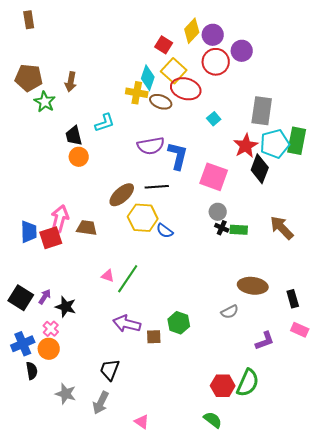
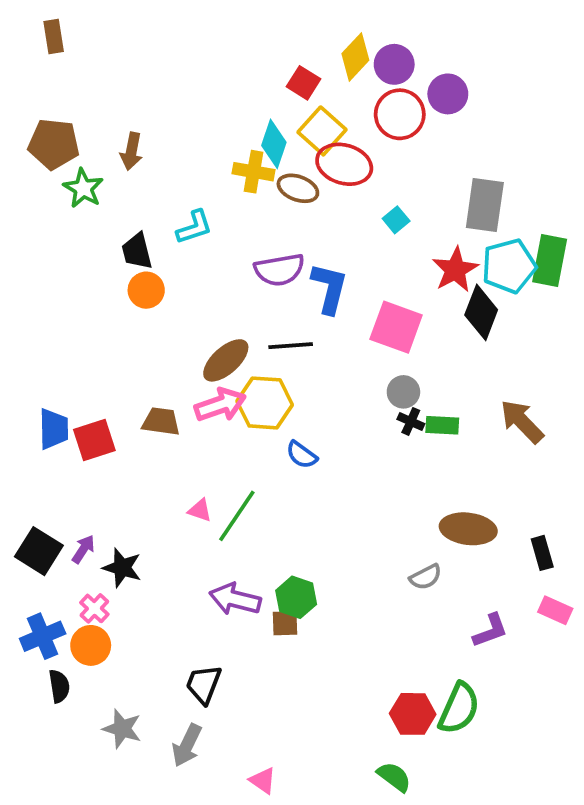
pink arrow: (60, 219) -> (220, 405), moved, turned 56
blue semicircle: (165, 231) -> (302, 455), moved
green hexagon: (179, 323) -> (296, 597), moved

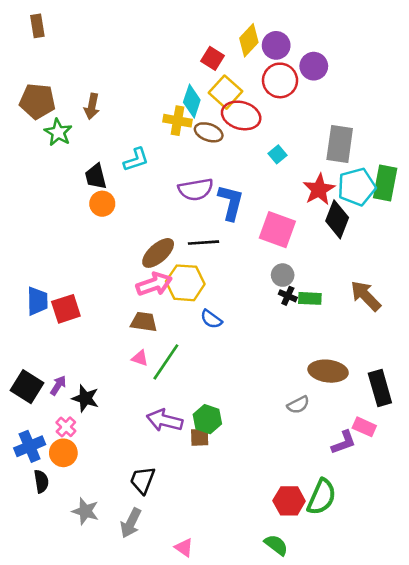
brown trapezoid: (161, 421) -> (144, 322), moved
black rectangle: (542, 553) -> (380, 388), size x1.5
pink rectangle: (555, 610) -> (364, 427), moved

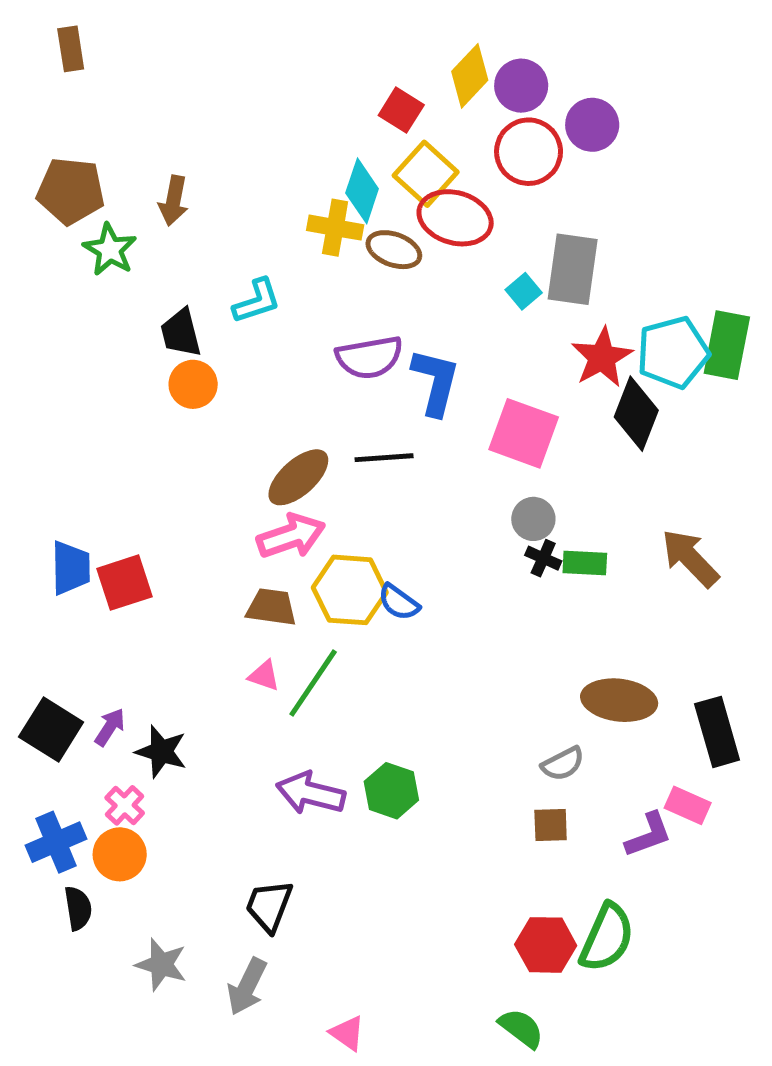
gray rectangle: (340, 144) -> (573, 269), moved
yellow hexagon: (185, 283) -> (350, 590), moved
brown square: (200, 437) -> (551, 825), moved

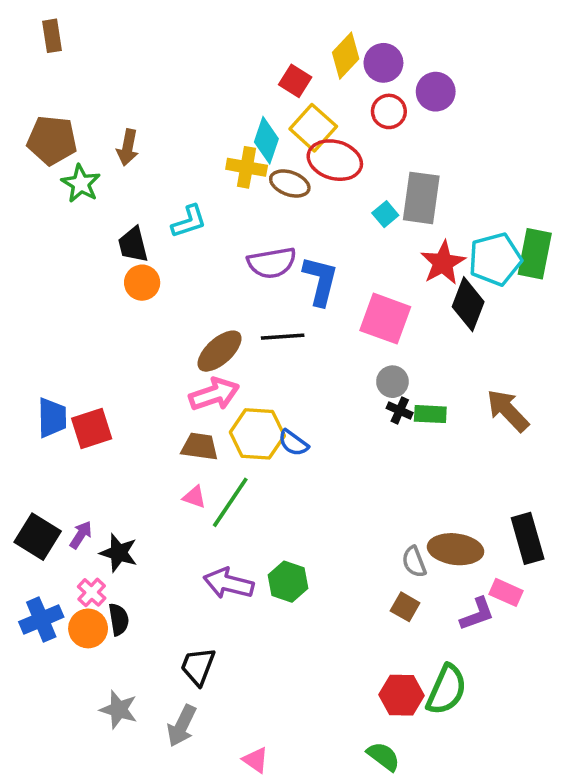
red circle: (529, 152) -> (389, 111), size x0.7
brown ellipse: (619, 700) -> (456, 549), moved
gray semicircle: (563, 764) -> (414, 562), turned 96
brown square: (551, 825) -> (405, 607), turned 32
black semicircle: (78, 908) -> (119, 619), moved

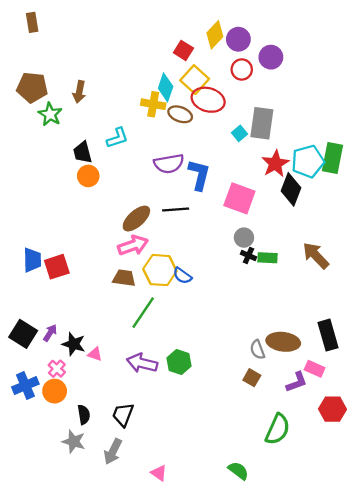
pink triangle: (194, 497) -> (95, 354), moved
black semicircle: (119, 619) -> (84, 415), moved
red hexagon: (401, 695) -> (332, 409), moved

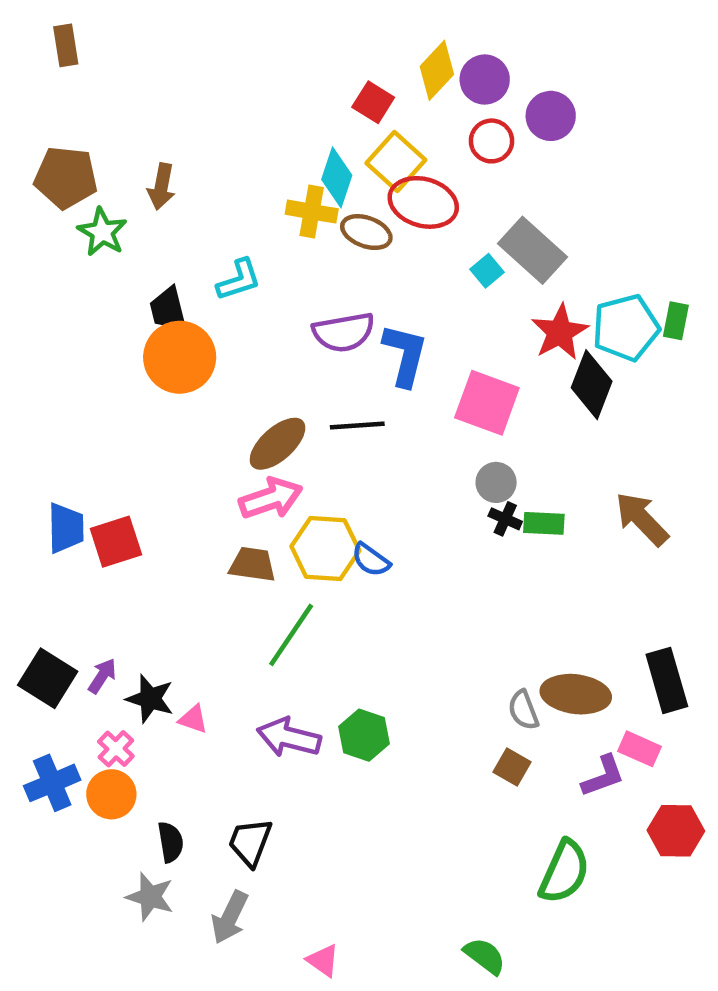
gray rectangle: (262, 123) -> (532, 250), turned -56
green rectangle: (332, 158) -> (676, 321), size x0.6
orange circle: (88, 176) -> (180, 357), size x1.6

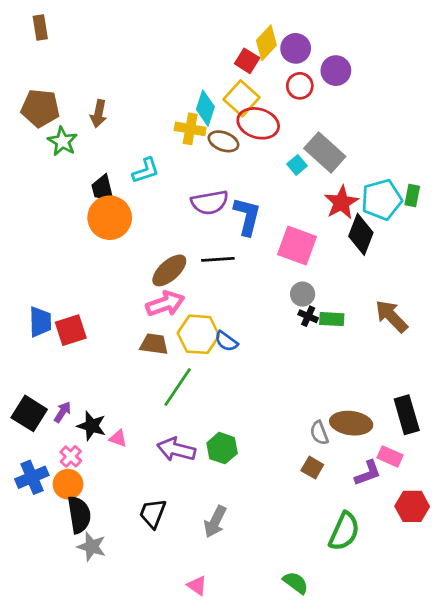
red square: (373, 102) -> (247, 61), moved
black semicircle: (171, 842) -> (79, 515), moved, size x1.5
gray arrow: (230, 917) -> (215, 522), moved

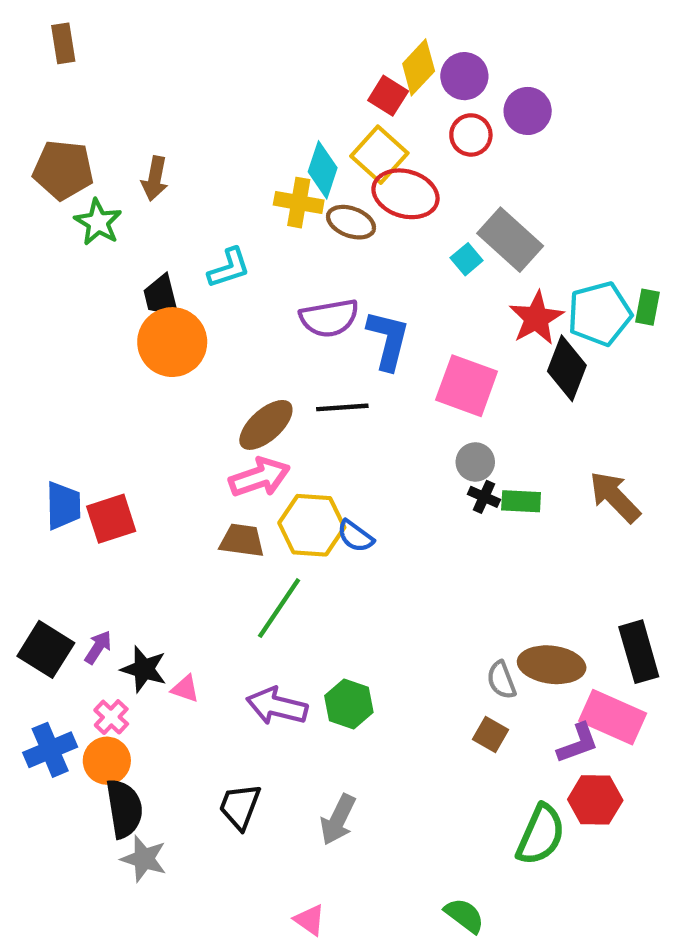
pink rectangle: (390, 456) -> (613, 717), size x1.6
red hexagon: (412, 506) -> (595, 800), moved

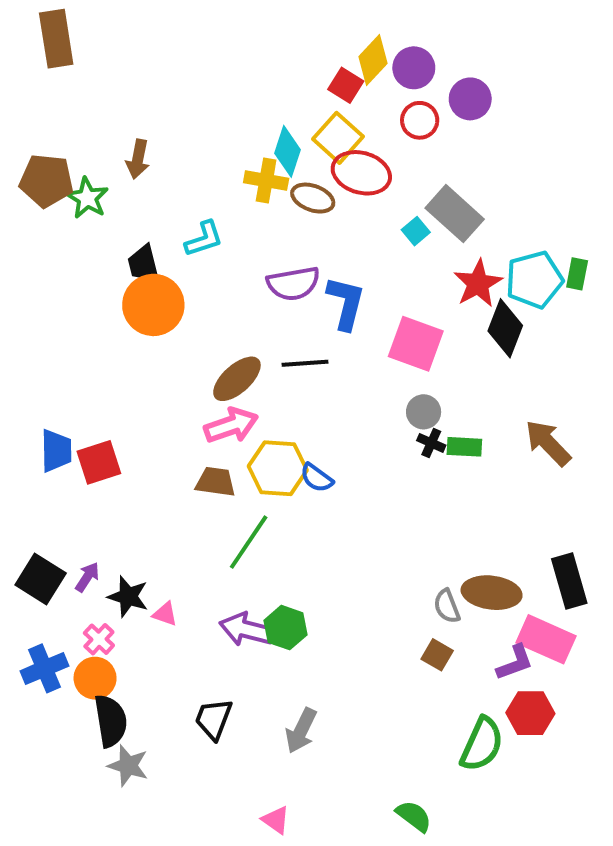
brown rectangle: (63, 43) -> (56, 39), size x1.6
brown pentagon: (63, 170) -> (46, 181), moved
green hexagon: (349, 704) -> (286, 628), moved

